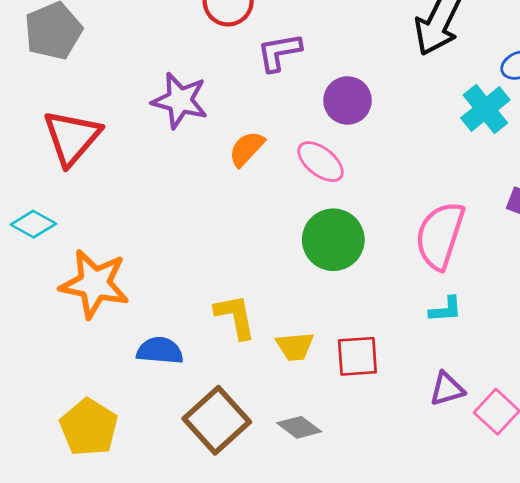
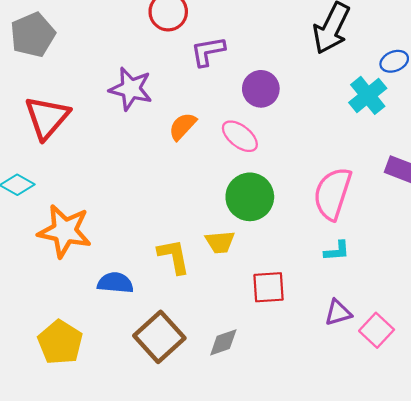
yellow trapezoid: (295, 346) -> (220, 242), moved
gray diamond: (299, 427) -> (223, 342), turned -56

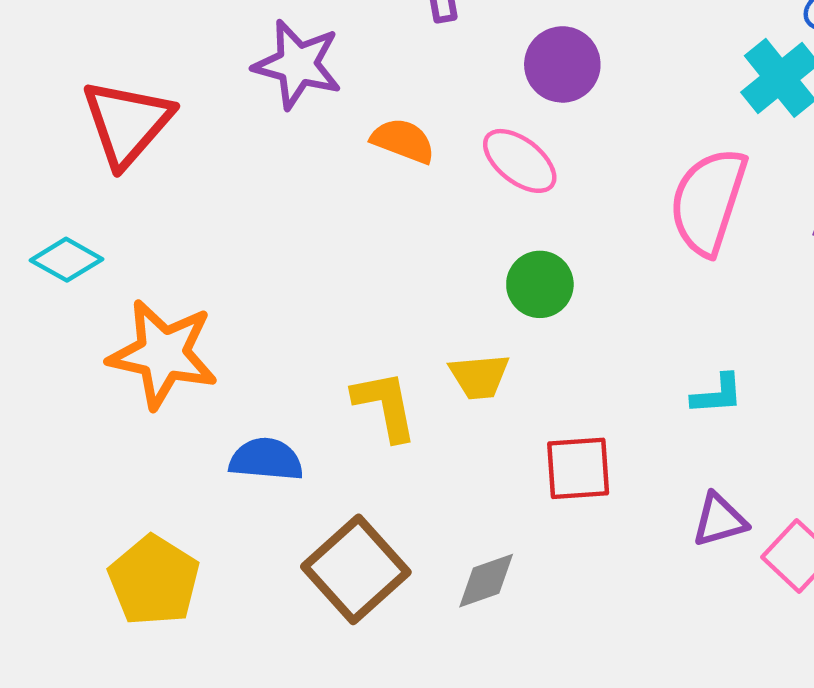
orange semicircle: (183, 126) -> (403, 141), turned 68
pink semicircle: (332, 194) -> (708, 201), moved
green circle: (250, 197) -> (540, 284), size x0.7

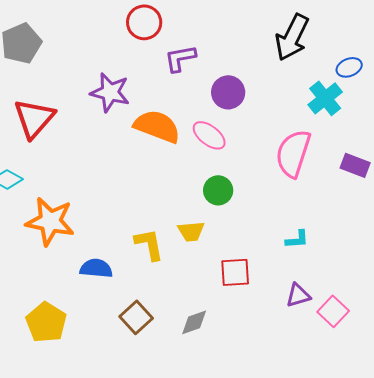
orange semicircle: (403, 141) -> (157, 126), size x1.6
brown square: (356, 569) -> (136, 317), size x0.7

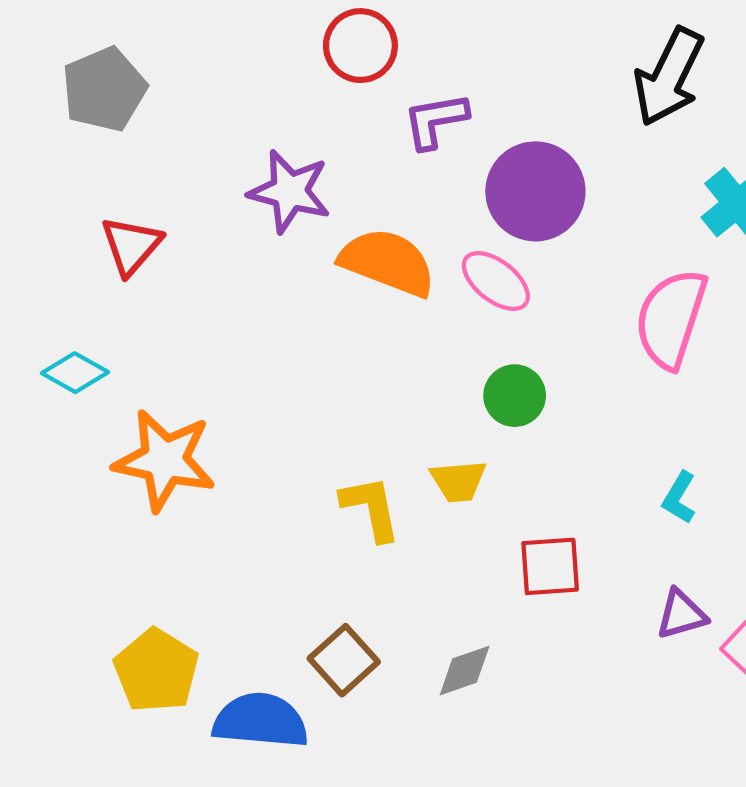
purple circle: (228, 92) -> (535, 191), size x1.4
red triangle: (34, 118) -> (131, 246), size x0.7
cyan L-shape: (297, 239) -> (679, 498), turned 125
blue semicircle: (96, 268) -> (260, 721), moved, size x1.4

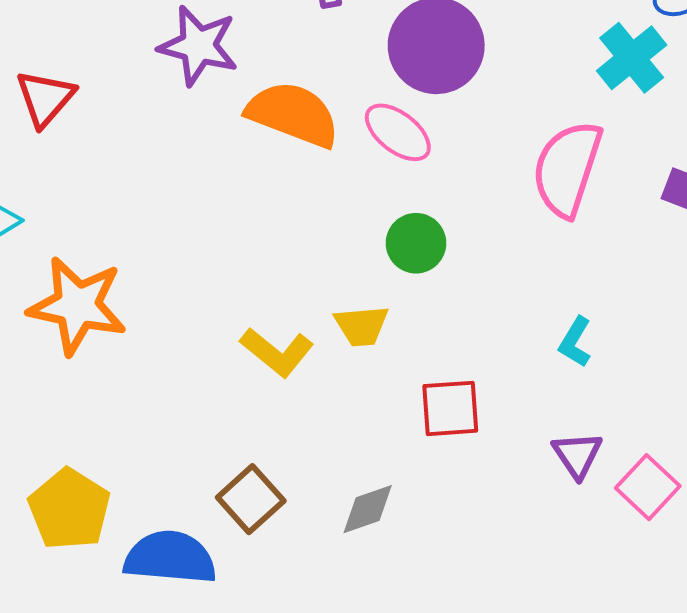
yellow L-shape: (371, 508) -> (277, 352), turned 140
purple triangle: (681, 614) -> (577, 455), turned -48

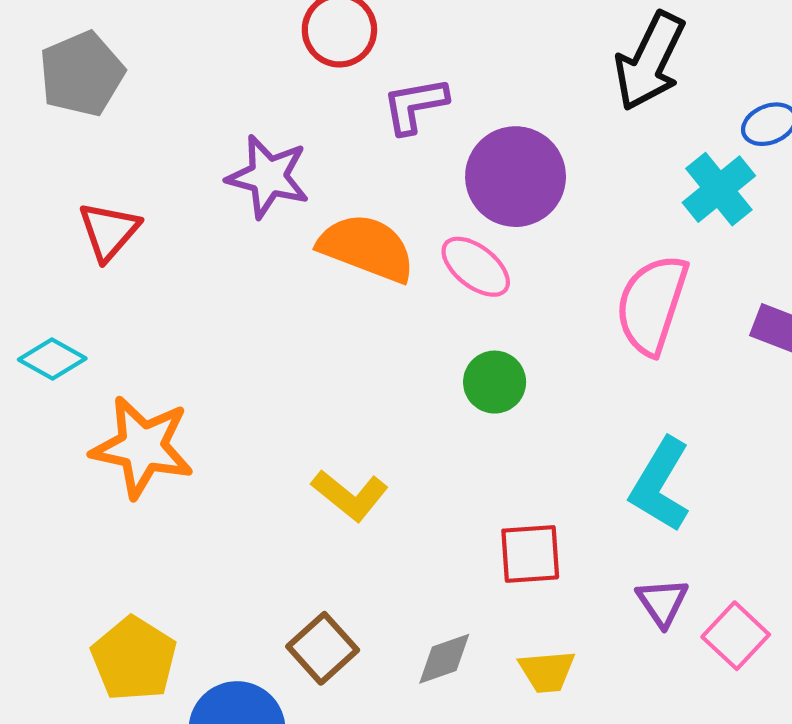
yellow trapezoid: (362, 326) -> (547, 671), moved
cyan L-shape: (575, 342) -> (660, 485), size x1.8

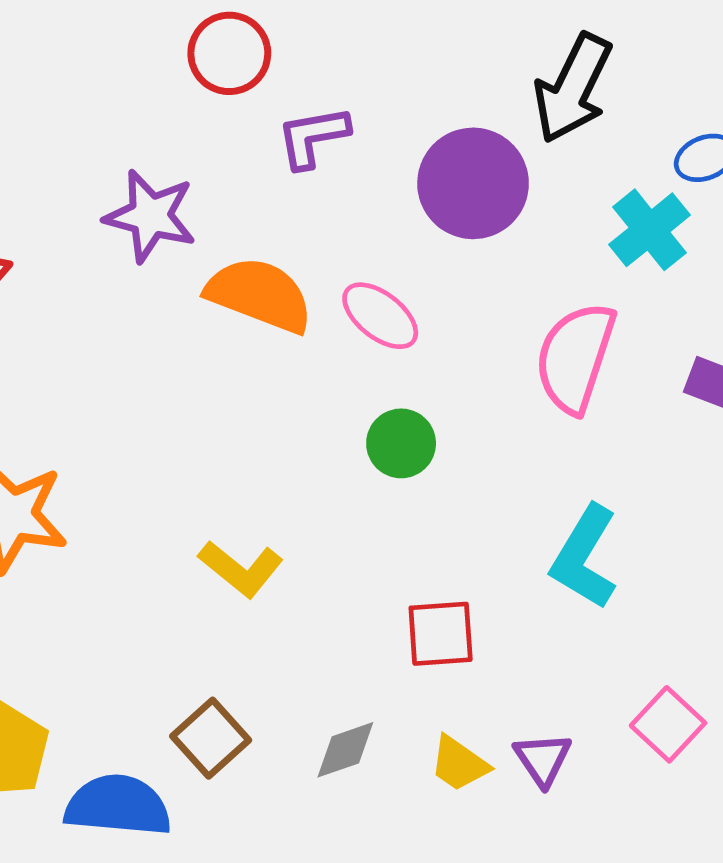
purple circle: (516, 177) -> (473, 183), moved
purple triangle: (662, 602) -> (543, 759), moved
yellow trapezoid: (547, 671) -> (459, 764), turned 40

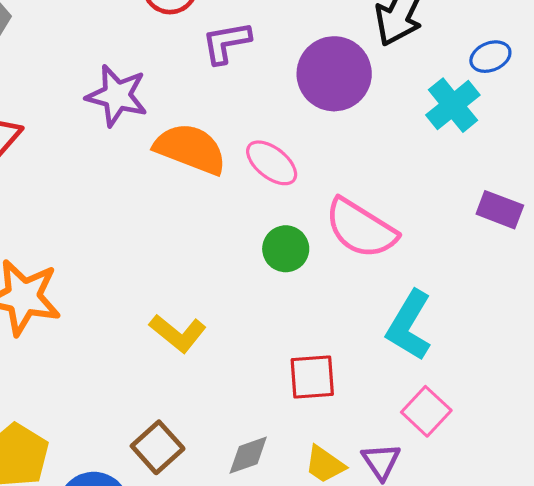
pink semicircle: (575, 357) -> (361, 228), moved, turned -76
pink square: (668, 724) -> (426, 411), moved

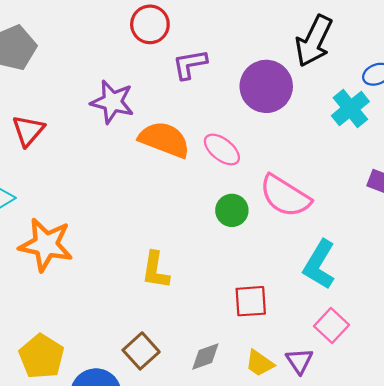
yellow L-shape: (178, 333) -> (155, 270), turned 60

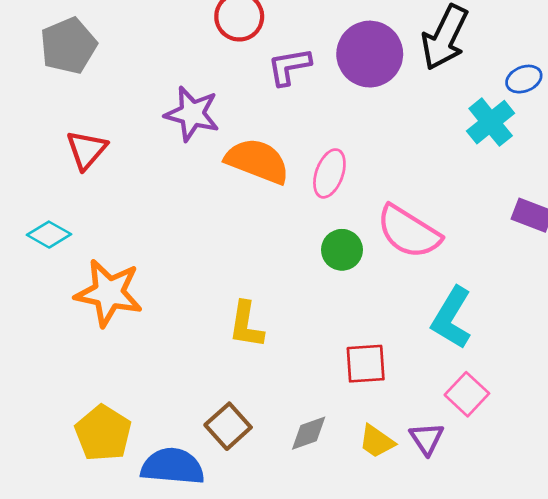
purple circle: (266, 86) -> (370, 54), moved
pink ellipse: (222, 149) -> (329, 173), turned 72

